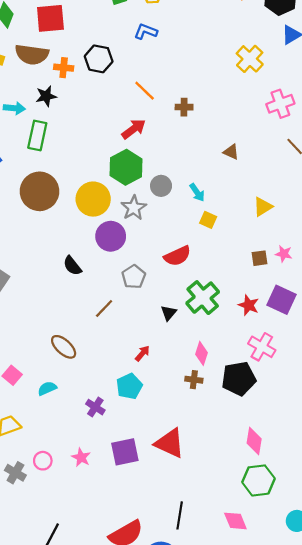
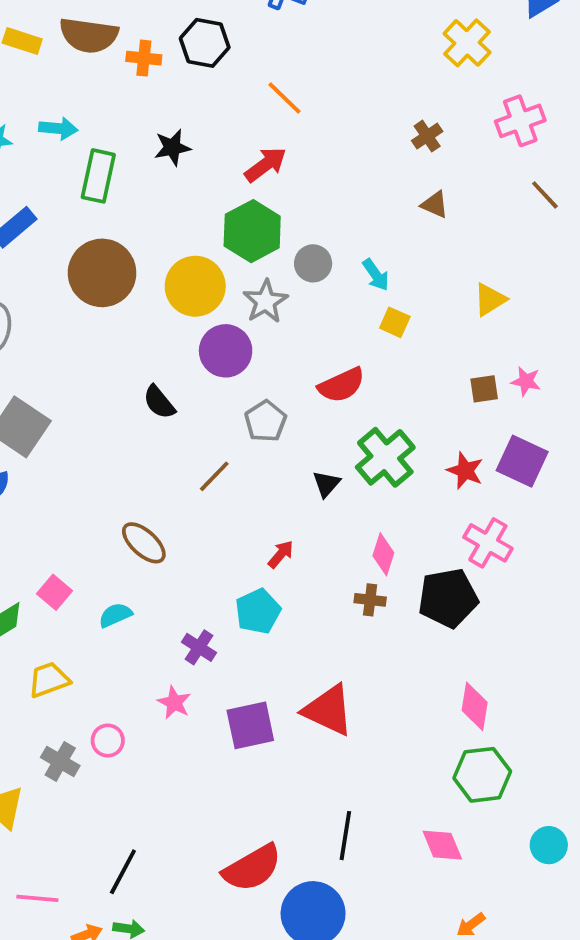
black star: (46, 96) -> (172, 147), moved
brown cross: (184, 107) -> (427, 136), moved, turned -35
pink star: (81, 457) -> (174, 703), moved

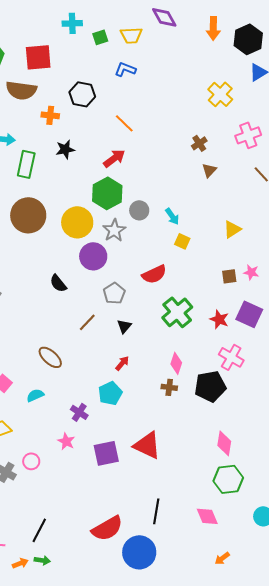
orange cross: (144, 58) -> (50, 115), moved
brown triangle: (435, 204) -> (209, 170), moved, turned 49
black triangle: (326, 484) -> (124, 326), moved

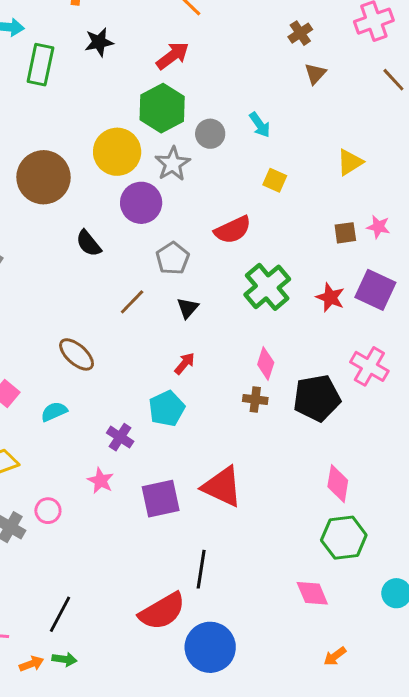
brown circle: (28, 215) -> (43, 177), moved
cyan arrow: (172, 216) -> (260, 125), moved
pink cross: (231, 357) -> (369, 366), moved
black line: (156, 511) -> (201, 569), moved

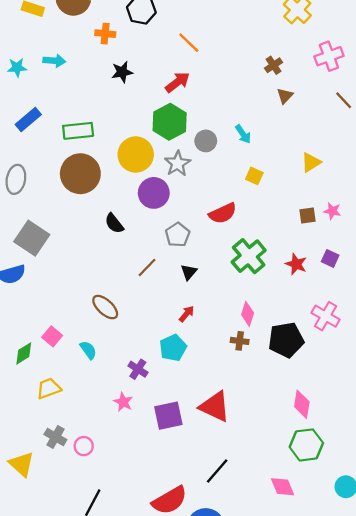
green rectangle: (40, 65) -> (78, 131), moved, turned 72
purple square: (375, 290) -> (330, 258), size x0.6
cyan semicircle: (54, 412) -> (88, 350), turned 78
pink circle: (48, 511) -> (84, 446), moved
black line: (201, 569) -> (217, 471), moved, turned 32

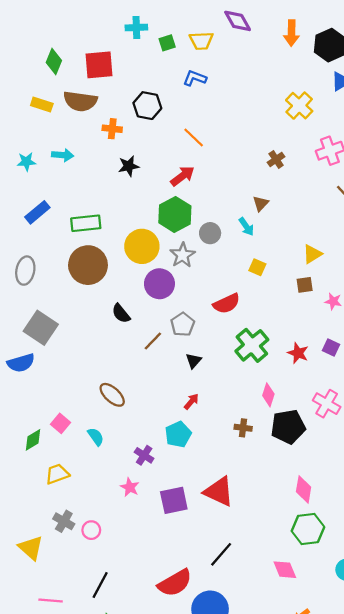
brown triangle: (285, 96) -> (261, 203), moved
brown square: (307, 216) -> (305, 285), moved
brown line: (147, 268) -> (153, 341), moved
pink diamond: (248, 314) -> (268, 395), moved

